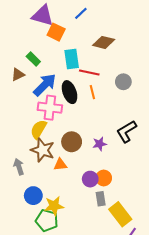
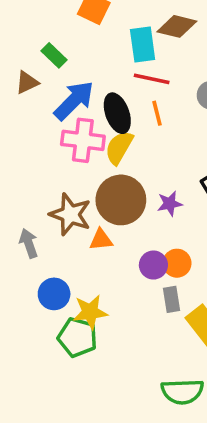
cyan rectangle: (72, 59) -> (143, 45), moved
yellow semicircle: (38, 129) -> (119, 148), moved
brown circle: (72, 142) -> (121, 200), size x1.4

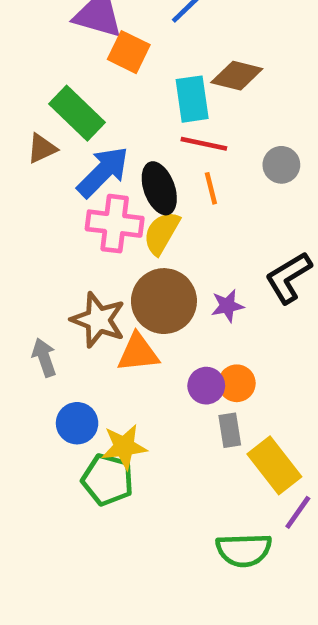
green rectangle: (54, 55) -> (77, 113), size x1.6
orange triangle: (101, 240) -> (138, 353), size x1.4

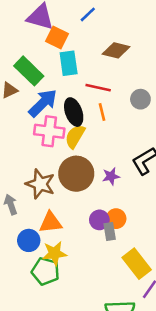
cyan rectangle: (192, 99) -> (69, 63), moved
orange triangle: (138, 353) -> (51, 222), moved
gray rectangle: (230, 430) -> (110, 231), moved

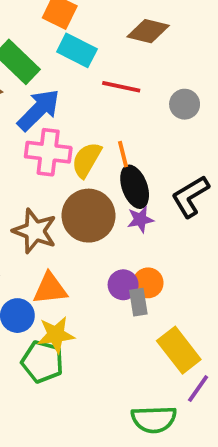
cyan rectangle: (69, 63) -> (77, 50), turned -55
black ellipse: (74, 112) -> (135, 187), moved
orange line: (102, 112) -> (123, 154), moved

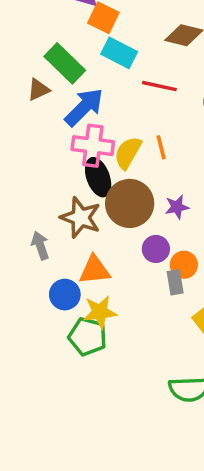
black ellipse: (135, 187) -> (98, 177), moved
purple circle: (123, 285) -> (156, 249), moved

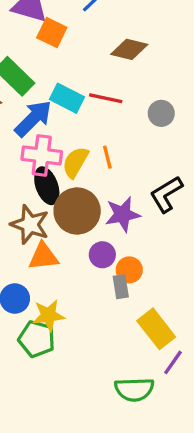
cyan rectangle: (119, 53) -> (67, 98), moved
purple star: (177, 207) -> (123, 214), size x1.5
orange triangle: (95, 270) -> (43, 256), moved

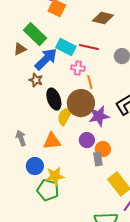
pink cross: (42, 155) -> (78, 68), moved, size x0.6
yellow semicircle: (75, 162) -> (65, 116), moved
brown circle: (77, 211) -> (81, 103), moved
brown star: (30, 224) -> (36, 80), moved, size x0.6

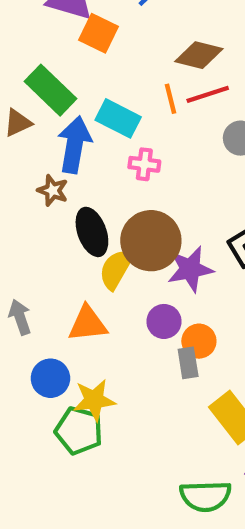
red line: (89, 47) -> (208, 94), moved, turned -30
blue arrow: (46, 59) -> (74, 145), turned -35
orange line: (90, 82) -> (171, 99), moved

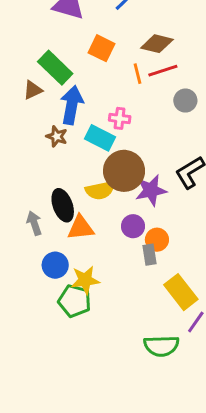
orange square: (99, 33) -> (102, 48), moved
cyan rectangle: (118, 118) -> (100, 138), moved
black ellipse: (92, 232) -> (63, 205), moved
yellow semicircle: (116, 269) -> (100, 190), turned -132

